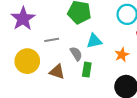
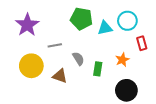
cyan triangle: (94, 41) -> (105, 28), moved
green rectangle: (87, 70) -> (98, 69), moved

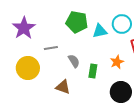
brown triangle: (60, 76) -> (63, 87), moved

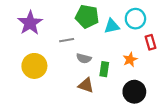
gray line: (51, 48) -> (67, 40), moved
gray semicircle: (74, 61) -> (84, 58), turned 136
brown triangle: (63, 87) -> (86, 85), moved

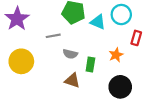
cyan triangle: (112, 26) -> (98, 22), turned 35
red rectangle: (150, 42) -> (136, 38), turned 32

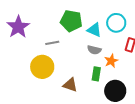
gray semicircle: (70, 54) -> (94, 50), moved
yellow circle: (21, 61) -> (42, 67), moved
green rectangle: (90, 65) -> (96, 74), moved

